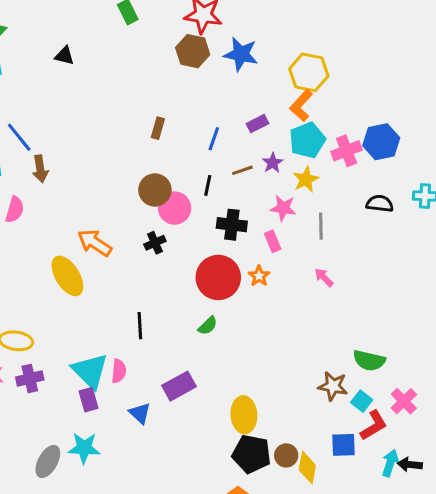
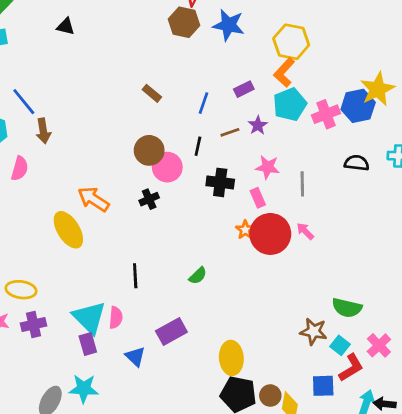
brown rectangle: (158, 128) -> (152, 93), turned -66
yellow star: (306, 179) -> (378, 89), moved, size x1.4
red circle: (218, 277) -> (270, 234), moved

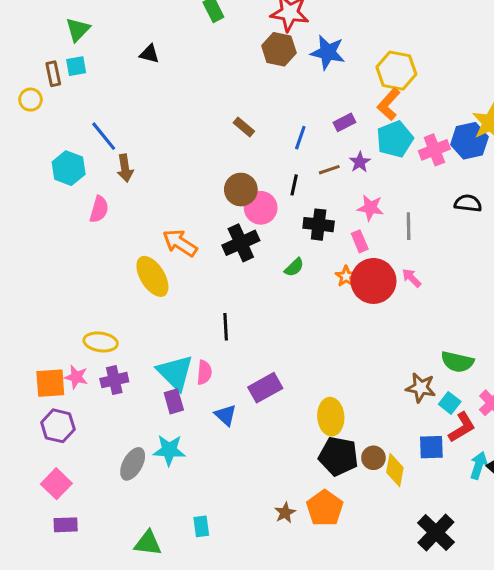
black cross: (149, 199) -> (241, 243), size x1.6
green semicircle: (198, 276) -> (294, 267), moved

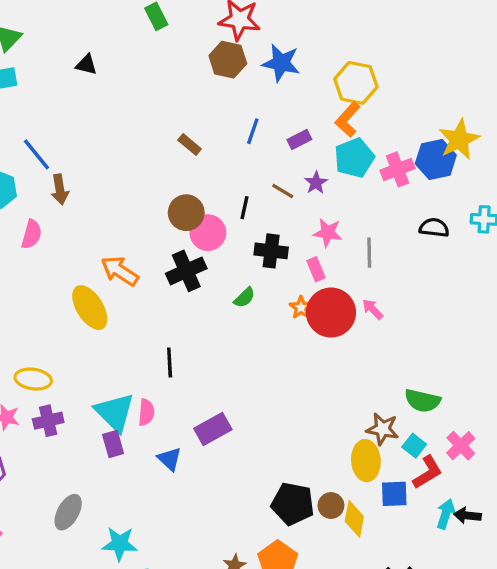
blue line: (300, 138) -> (253, 131), moved
brown line: (329, 170) -> (283, 191), turned 50
yellow ellipse: (331, 417) -> (366, 461), moved
cyan star: (169, 450) -> (120, 544), moved

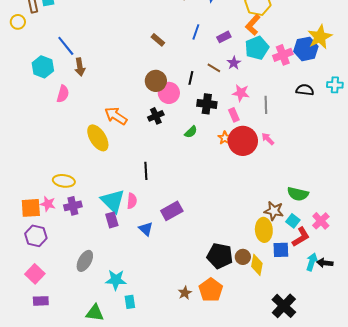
black cross: (186, 271) -> (156, 116), size x0.7

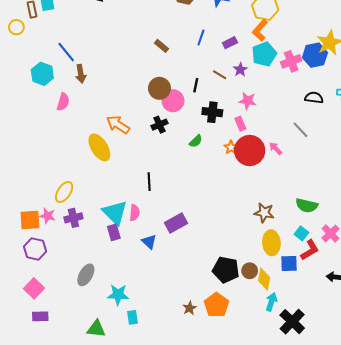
gray line: (266, 105) -> (300, 130), moved, turned -42
yellow ellipse: (64, 181) -> (64, 192), turned -65
brown star: (274, 211) -> (264, 213), moved
cyan arrow: (312, 262) -> (271, 302), moved

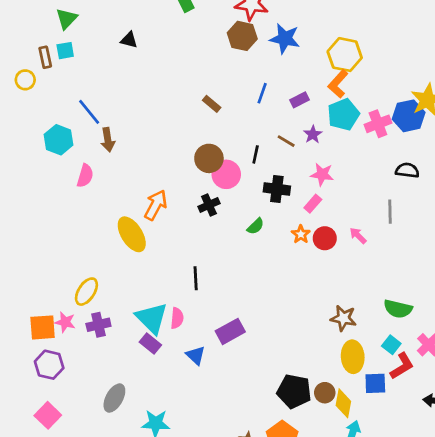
pink rectangle: (240, 124) -> (313, 204), turned 64
orange arrow: (118, 125) -> (156, 205), turned 85
gray line: (300, 130) -> (390, 212), turned 42
red circle: (250, 151) -> (325, 238), size x0.6
purple rectangle: (114, 232) -> (150, 343), turned -35

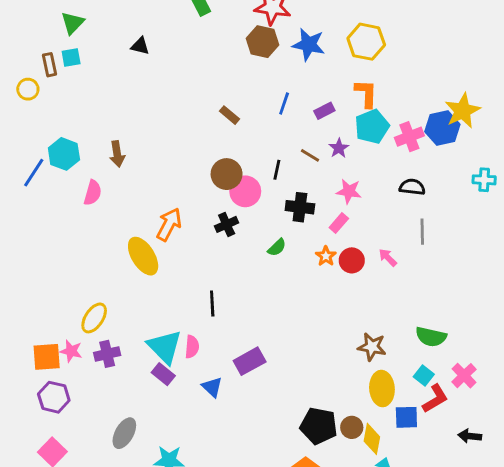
yellow hexagon: (345, 55) -> (366, 42), moved
orange L-shape: (338, 84) -> (366, 93), turned 140
blue line: (89, 112) -> (34, 173), moved, turned 72
black semicircle: (407, 170) -> (412, 187), moved

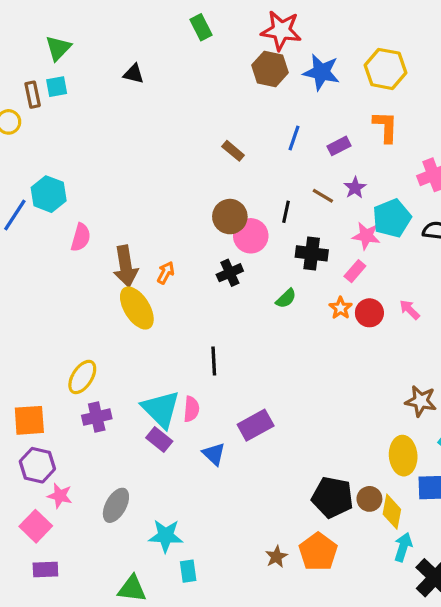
cyan pentagon: (372, 127) -> (392, 218), moved
brown arrow: (117, 154) -> (126, 266), moved, size x1.4
orange arrow: (169, 224) -> (166, 273), size x0.6
brown star: (372, 347) -> (421, 401), moved
pink star: (71, 351) -> (60, 496), moved

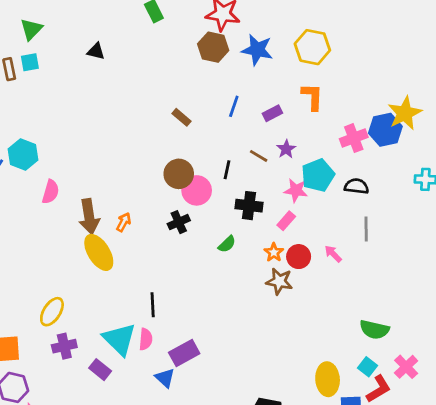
black line: (214, 361) -> (153, 305), moved
brown star: (421, 401) -> (279, 281), moved
purple rectangle: (256, 425) -> (184, 353), moved
purple rectangle: (159, 440) -> (100, 370), moved

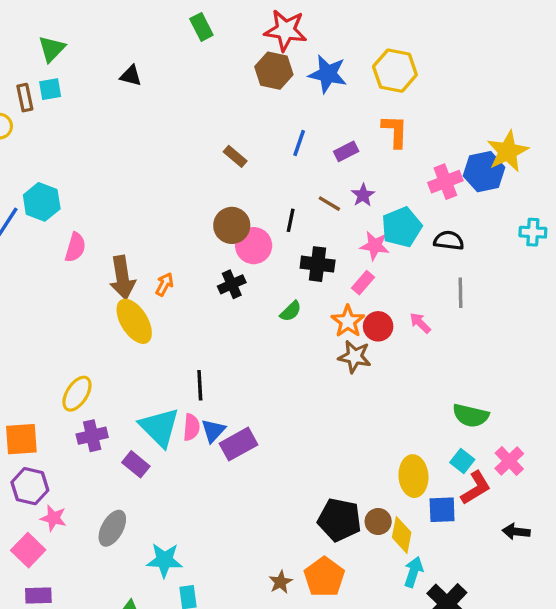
orange star: (274, 252) -> (348, 321), size x1.4
blue triangle: (165, 378) -> (213, 431), moved, turned 30

